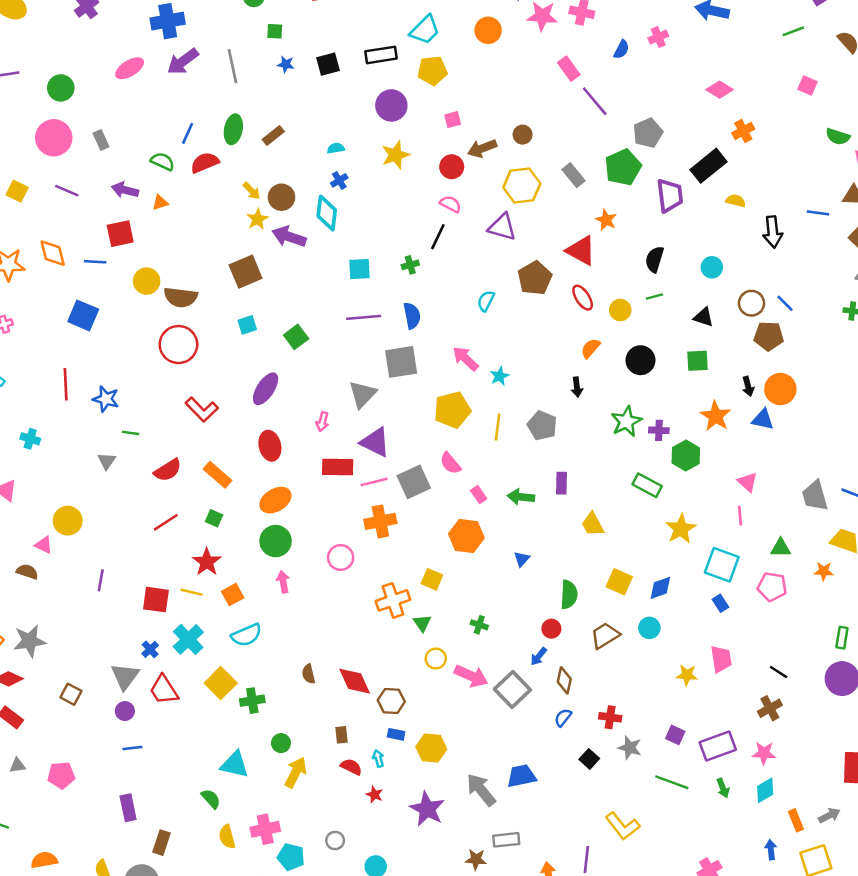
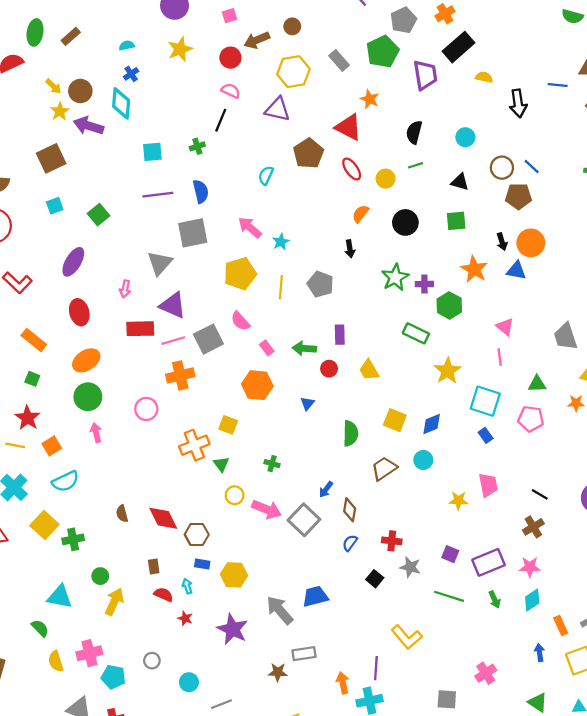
orange cross: (743, 131) -> (445, 14), moved
red circle: (551, 629) -> (329, 369), moved

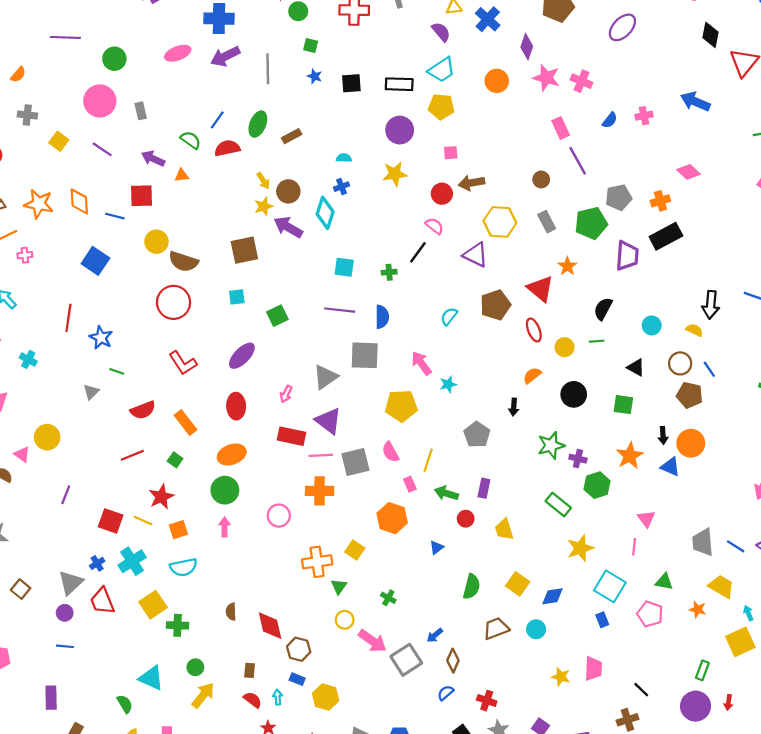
brown circle: (292, 26) -> (541, 179), moved
yellow semicircle: (484, 77) -> (694, 330), moved
yellow line: (281, 287) -> (428, 460), moved

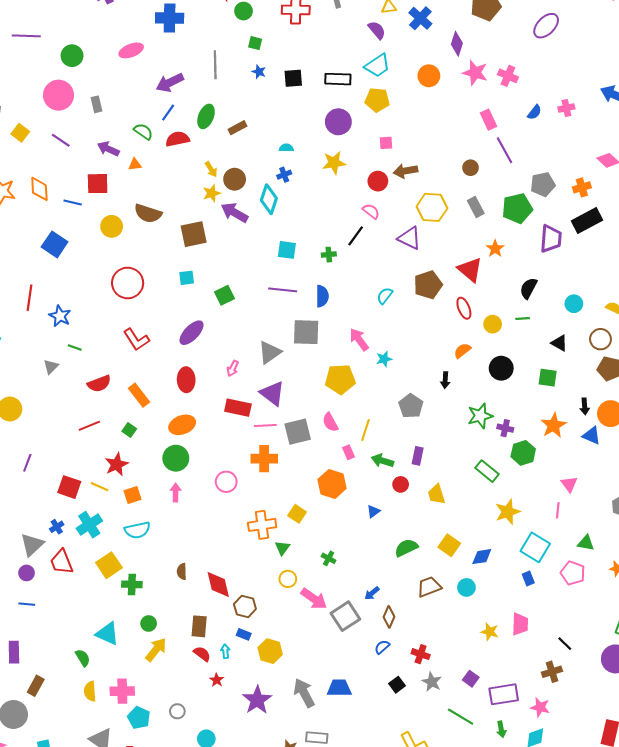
purple arrow: (225, 56) -> (170, 83), moved
brown semicircle: (183, 262) -> (148, 213), moved
green semicircle: (472, 587) -> (406, 548), turned -130
brown rectangle: (250, 670) -> (199, 626), size x1.5

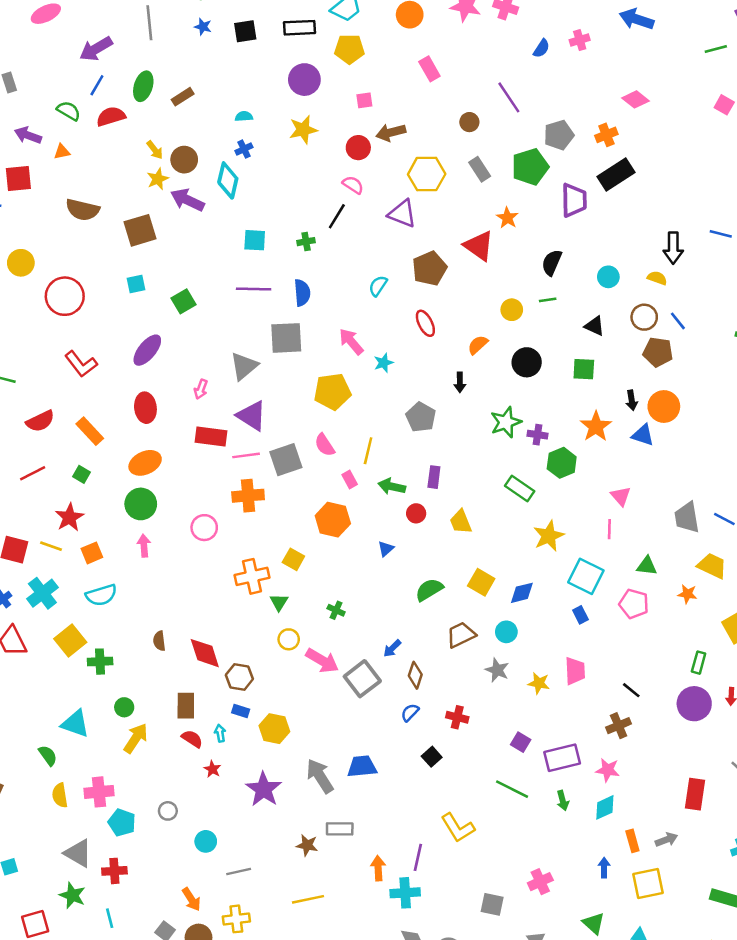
pink rectangle: (489, 120) -> (429, 69), moved
yellow circle: (112, 226) -> (21, 263), moved
red ellipse: (464, 308) -> (425, 323), moved
gray star: (432, 682) -> (497, 670), moved

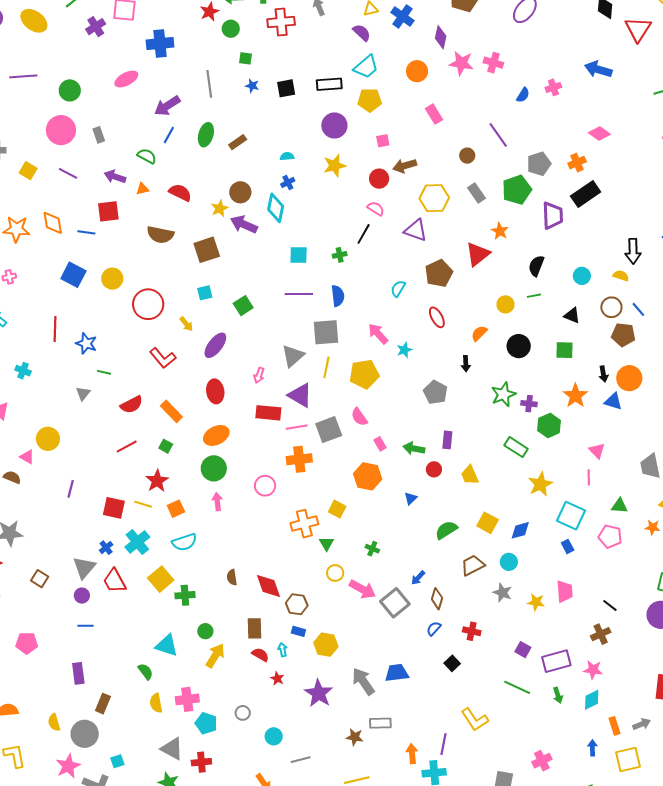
red semicircle: (111, 116) -> (180, 193), moved, turned 45
yellow arrow: (155, 150) -> (186, 324), moved
red triangle: (479, 246) -> (478, 254), turned 48
yellow line: (368, 451) -> (326, 367), moved

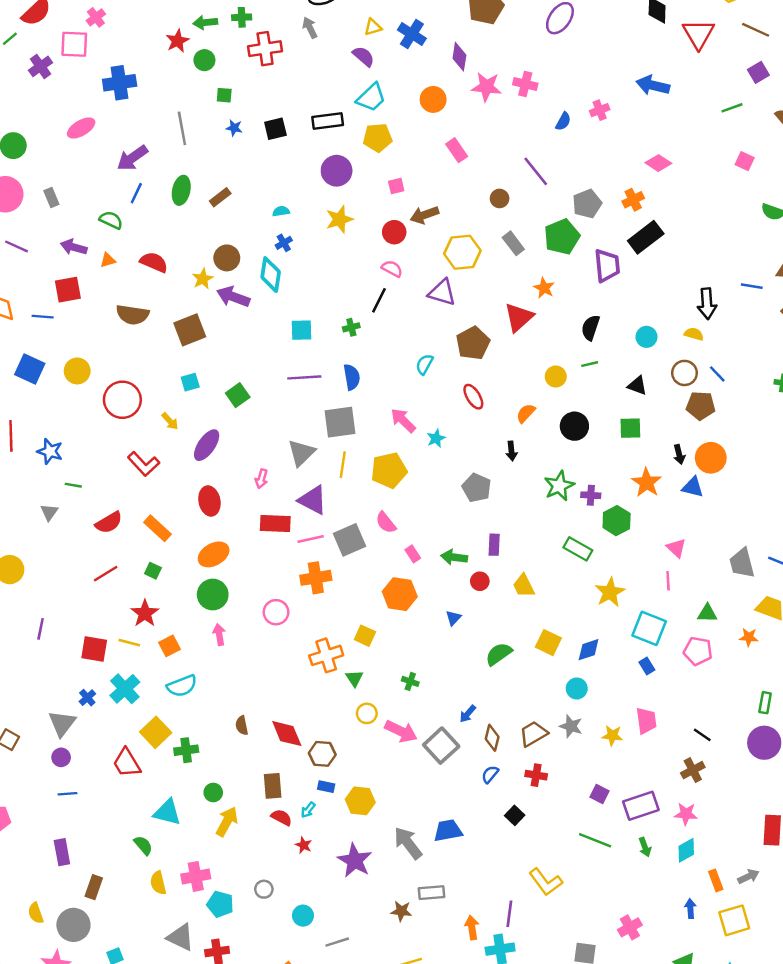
brown trapezoid: (473, 565) -> (533, 734), moved
red trapezoid: (115, 581) -> (127, 763), moved
cyan arrow: (283, 650) -> (308, 810), turned -128

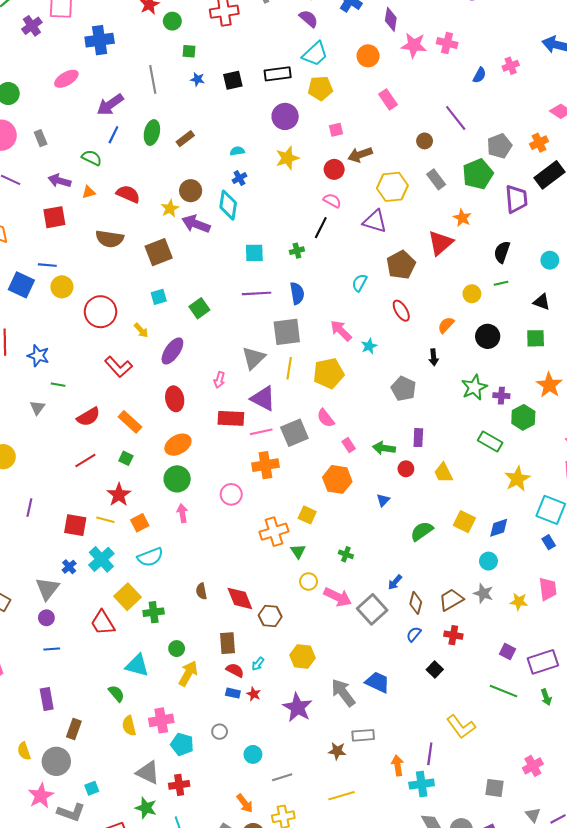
blue line: (43, 317) -> (47, 265), moved
blue rectangle: (326, 787) -> (233, 693), moved
blue trapezoid: (448, 831) -> (378, 682), turned 35

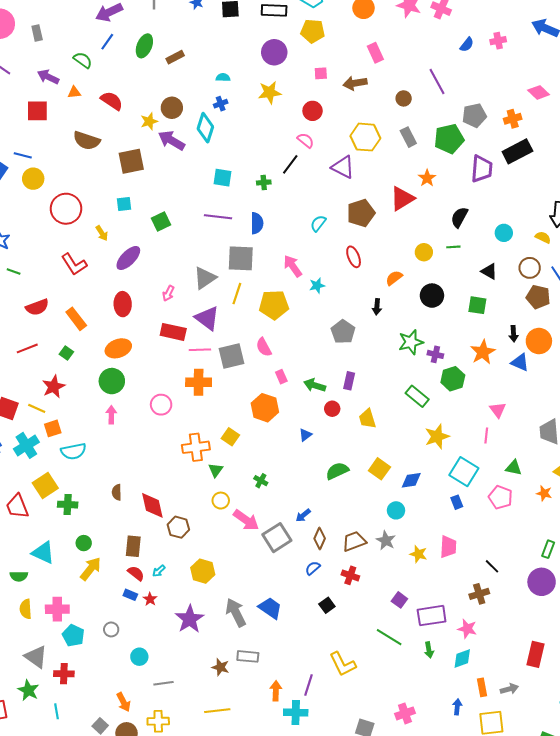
brown arrow: (360, 155) -> (355, 83), moved
orange square: (140, 523) -> (53, 428), moved
green semicircle: (116, 694) -> (19, 576), turned 120

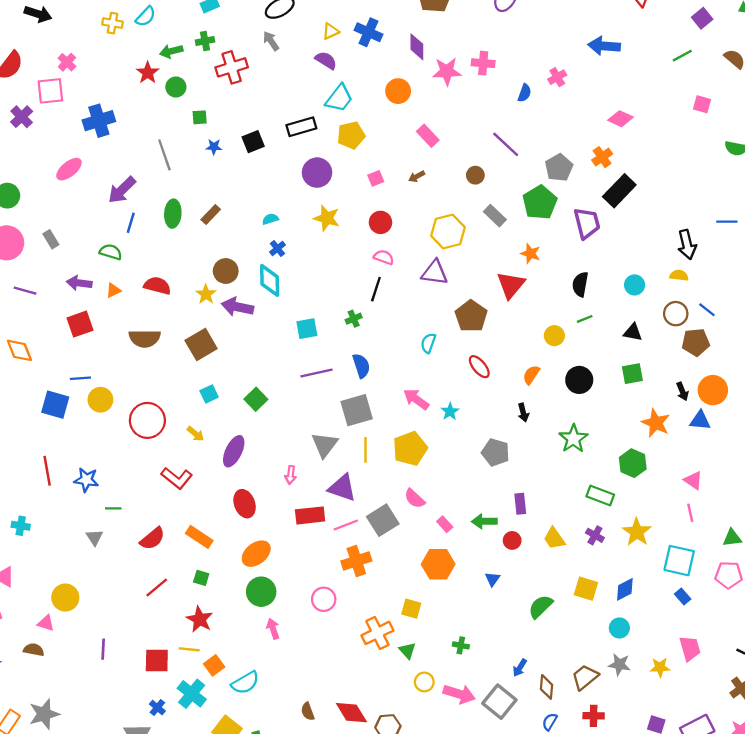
brown arrow: (355, 83) -> (417, 176), size x0.6
yellow star: (270, 92) -> (327, 218), turned -30
purple cross: (435, 354) -> (595, 535), moved, turned 35

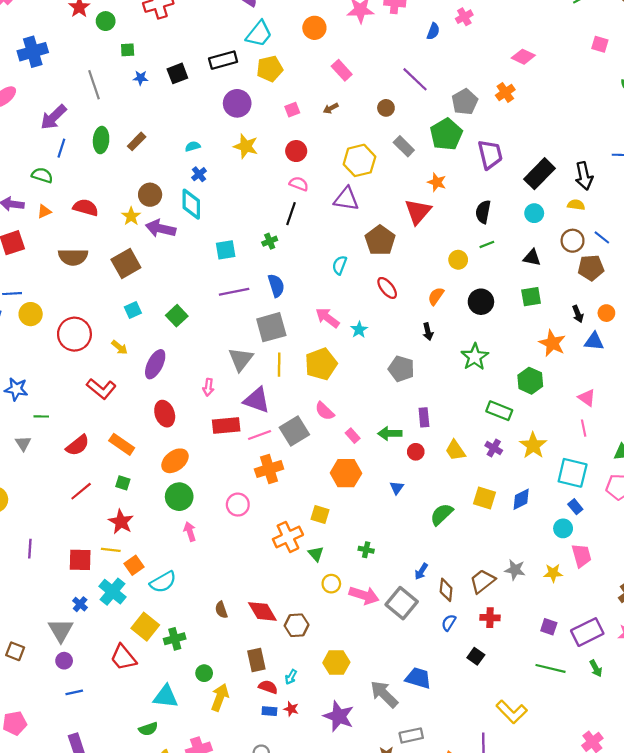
black rectangle: (619, 191) -> (539, 174), moved
orange circle: (713, 390) -> (606, 313), size x0.6
cyan circle: (619, 628) -> (563, 528), moved

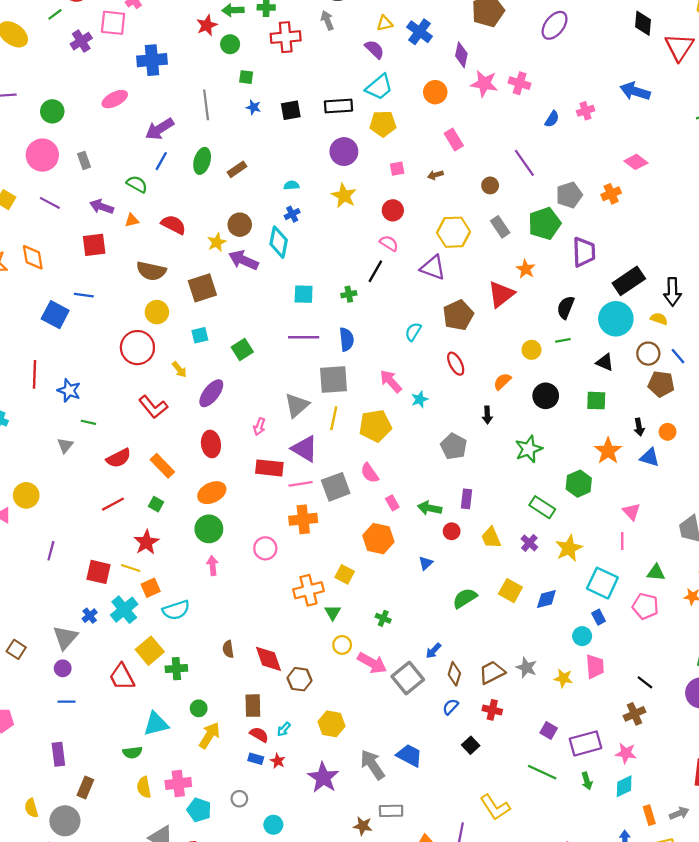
cyan circle: (534, 213) -> (616, 319), size x1.8
yellow circle: (31, 314) -> (157, 312), moved
cyan triangle: (166, 697) -> (156, 724), turned -32

